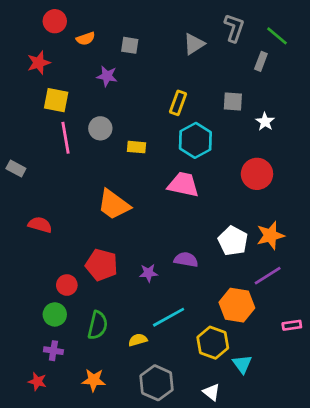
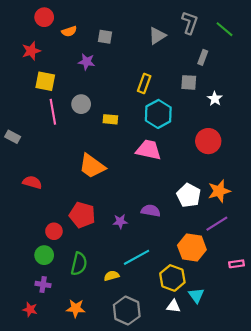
gray rectangle: (261, 61) -> (203, 57), moved
white triangle: (211, 392) -> (173, 306), moved, turned -32

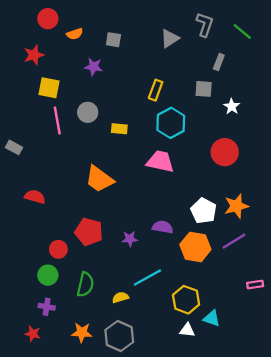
orange hexagon: (192, 248) -> (195, 247), moved
cyan triangle: (196, 295) -> (212, 318), turned -35
gray hexagon: (127, 311) -> (119, 336), moved

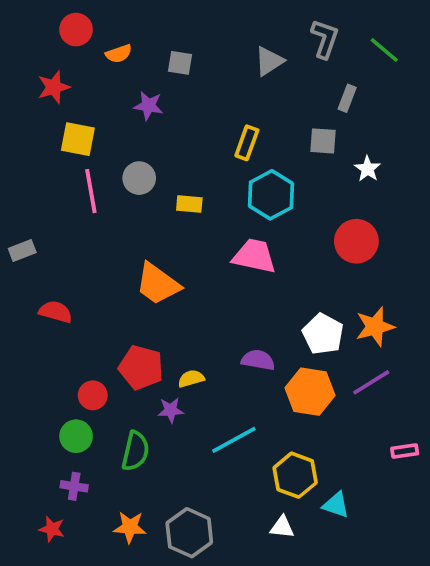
gray rectangle: (14, 147) -> (22, 251), moved, turned -49
purple star: (130, 239) -> (171, 410), moved
yellow semicircle: (120, 297) -> (191, 379), moved
white triangle: (187, 330) -> (282, 527), moved

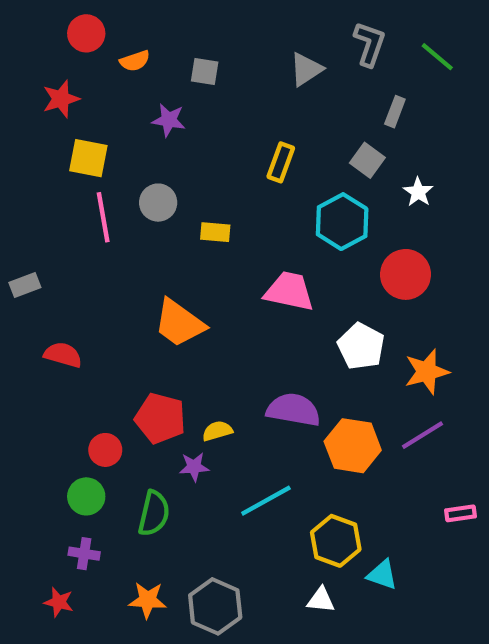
gray square: (323, 141) -> (367, 160), turned 32
cyan hexagon: (271, 195) -> (342, 222), moved
white pentagon: (323, 334) -> (361, 346), moved
purple semicircle: (258, 360) -> (293, 410), size x1.4

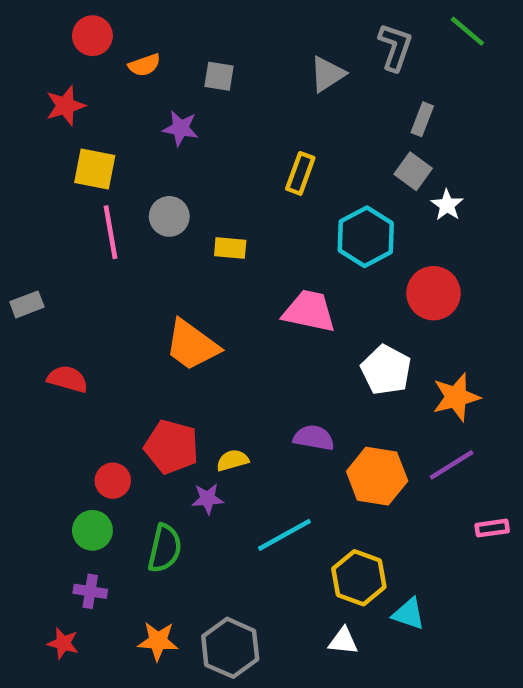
green line: (437, 57) -> (467, 31), moved
gray square: (367, 160) -> (413, 171), moved
purple semicircle: (293, 410) -> (314, 438), size x0.7
pink rectangle: (460, 513) -> (492, 528), moved

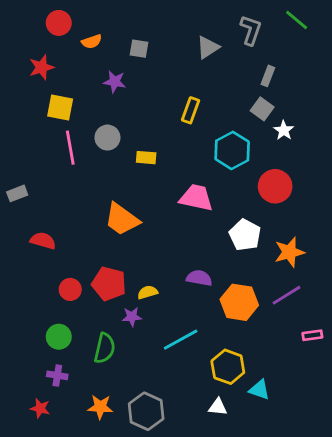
red circle: (113, 481) -> (70, 289), moved

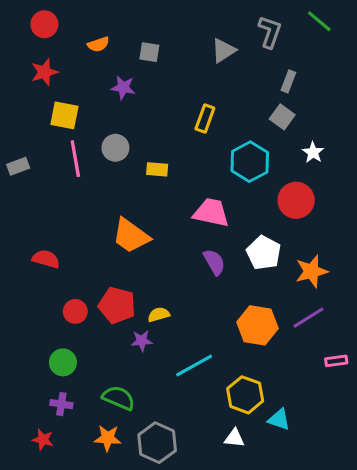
red circle: (59, 23) -> (44, 24), moved
white star: (284, 130) -> (313, 152), moved
gray rectangle: (17, 193) -> (18, 166), moved
purple semicircle: (199, 278) -> (214, 262), moved, turned 50
green semicircle: (105, 348) -> (119, 398), moved, turned -80

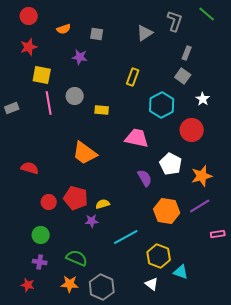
purple semicircle: (214, 262) -> (145, 178), moved
white triangle: (234, 438) -> (152, 284), turned 32

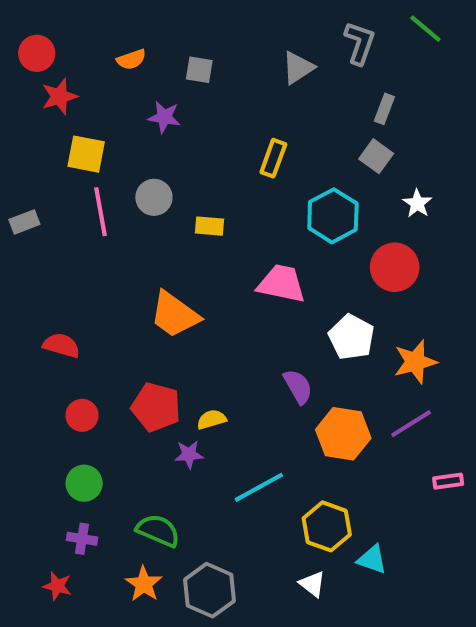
red circle: (29, 16) -> (37, 53), moved
purple semicircle: (145, 178) -> (298, 387), moved
red circle: (49, 202) -> (82, 415), moved
orange star: (70, 284) -> (144, 584), turned 30

